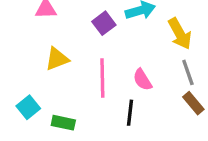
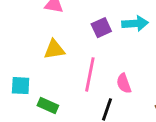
cyan square: (28, 107) -> (21, 86), turned 30

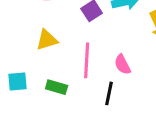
green rectangle: (48, 105) -> (57, 87), moved

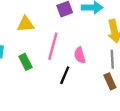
green rectangle: (57, 87) -> (25, 62), turned 35

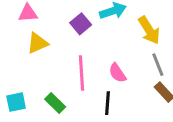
yellow triangle: (26, 24) -> (37, 43), moved

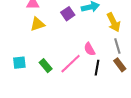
pink line: (81, 73) -> (71, 64), moved, turned 45
black line: (108, 103) -> (97, 68), moved

